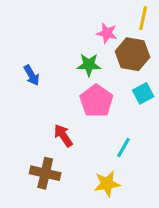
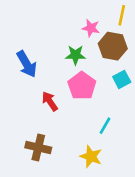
blue arrow: (32, 75) -> (27, 64), size x1.5
red arrow: (63, 136) -> (50, 101), moved
yellow star: (107, 184) -> (91, 156), turned 30

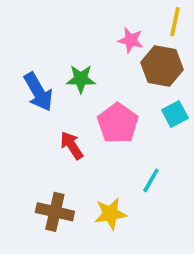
green star: (75, 55) -> (81, 79), moved
yellow star: (91, 156) -> (110, 214), moved, turned -30

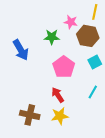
green star: (81, 79) -> (52, 37), moved
red arrow: (72, 145) -> (58, 95), moved
cyan line: (151, 180) -> (93, 92), moved

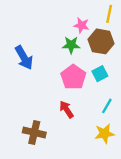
green star: (52, 37) -> (71, 45), moved
cyan square: (95, 62) -> (100, 74), moved
yellow star: (60, 116) -> (105, 134), moved

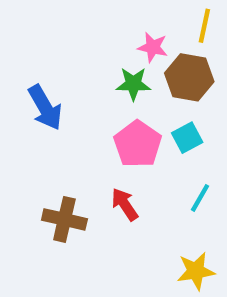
brown cross: (34, 132) -> (64, 219), moved
yellow star: (105, 134) -> (196, 271), moved

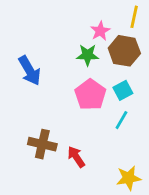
pink star: (153, 47) -> (100, 31), turned 30
cyan line: (200, 198) -> (121, 120), moved
red arrow: (125, 204) -> (76, 157), moved

